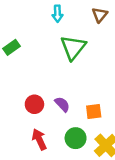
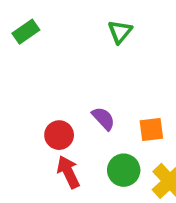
green triangle: (73, 47) -> (120, 32), size x0.6
red circle: (34, 104) -> (59, 135), moved

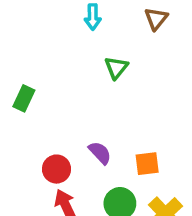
green rectangle: (26, 32) -> (24, 98), moved, turned -30

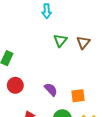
brown triangle: (156, 19) -> (83, 42), moved
red circle: (57, 169) -> (15, 85), moved

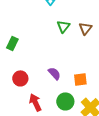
red circle: (15, 85) -> (20, 78), moved

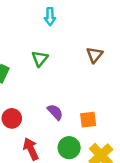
green triangle: (63, 26) -> (40, 59), moved

